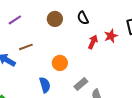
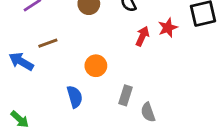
gray rectangle: (81, 84) -> (125, 95), turned -32

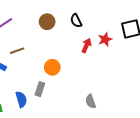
gray rectangle: (125, 95) -> (40, 89), moved
blue semicircle: (75, 97) -> (21, 99), moved

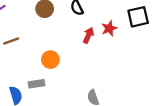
gray rectangle: (40, 89) -> (37, 84), turned 64

